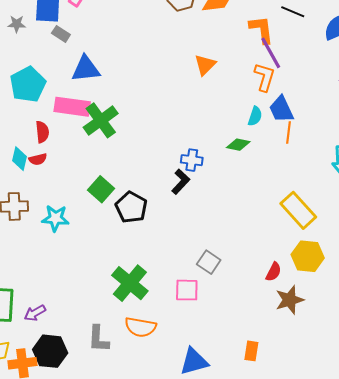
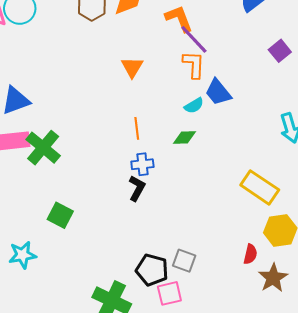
cyan semicircle: (255, 116) -> (194, 106), turned 54
orange line: (289, 132) -> (137, 128), moved
black pentagon: (131, 207) -> (152, 270), moved

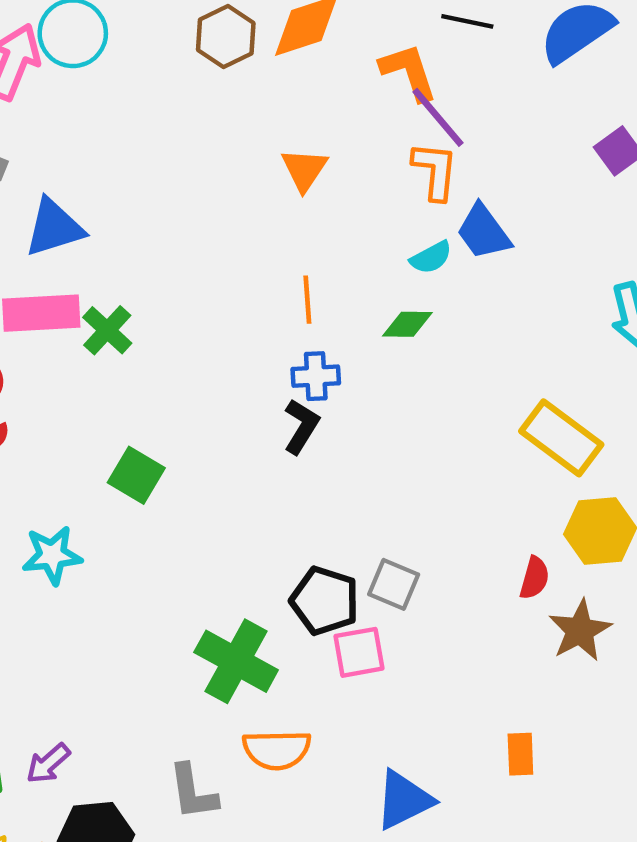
green cross: (43, 148) -> (107, 330), size x0.7

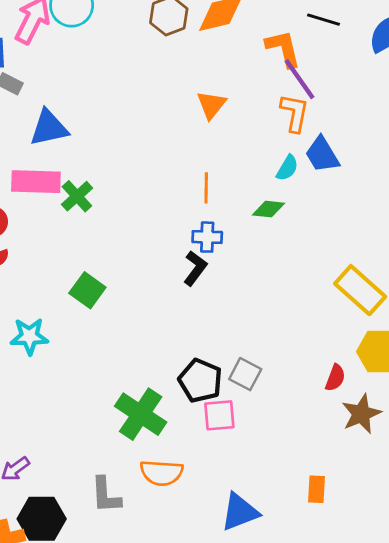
cyan semicircle: (431, 257) -> (287, 168), turned -36

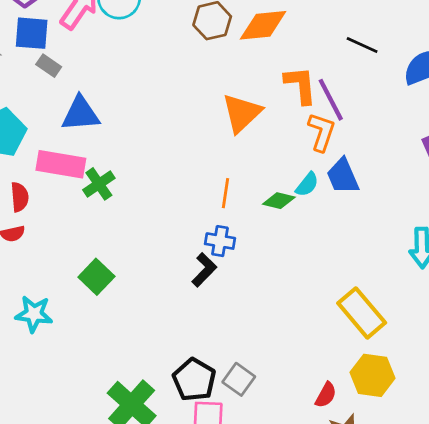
orange L-shape: (283, 49) -> (301, 85), moved
orange triangle: (211, 105) -> (242, 113), size x1.4
green diamond: (268, 209) -> (279, 201), moved

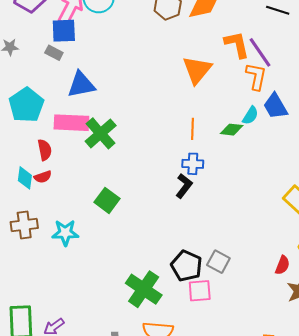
blue square: (32, 33) -> (64, 31), moved
green cross: (99, 184) -> (101, 133), size x1.4

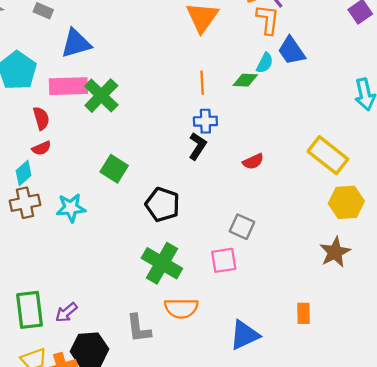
cyan diamond: (25, 178) -> (24, 173), moved, turned 45
red semicircle: (282, 265) -> (253, 161), moved, turned 48
black pentagon: (186, 266) -> (163, 205), moved

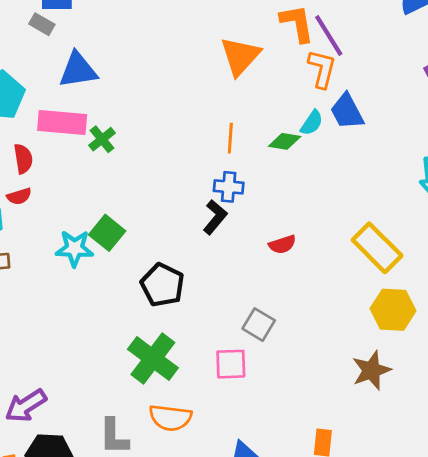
green cross: (101, 96) -> (102, 139), size x0.6
cyan star: (71, 208) -> (74, 248), moved
purple arrow: (66, 312) -> (26, 406), size x1.4

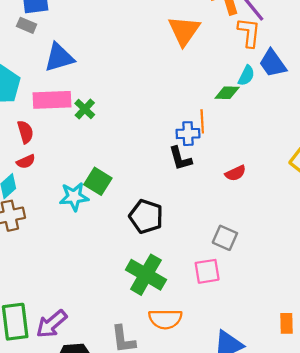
orange line: (230, 138) -> (202, 121), moved
black L-shape: (215, 217) -> (180, 158), turned 132

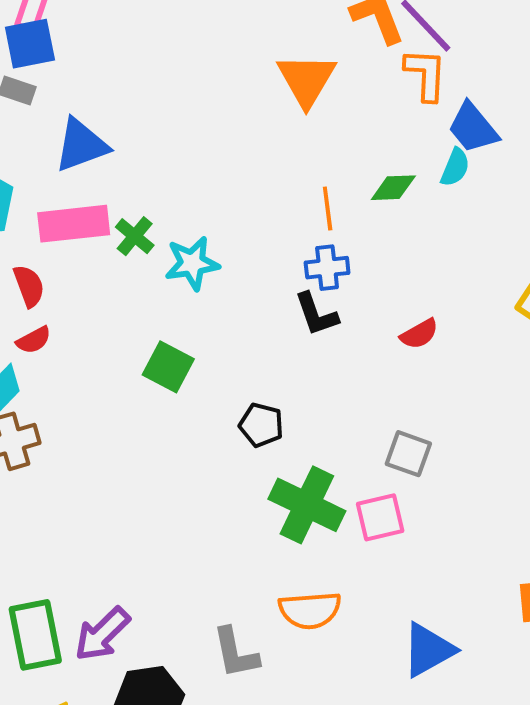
cyan semicircle: (246, 76) -> (455, 167), moved
orange line: (202, 121) -> (328, 209), moved
cyan star: (74, 197) -> (192, 263), moved
black pentagon: (146, 216) -> (261, 425), size x0.7
green cross: (146, 275) -> (307, 505), moved

